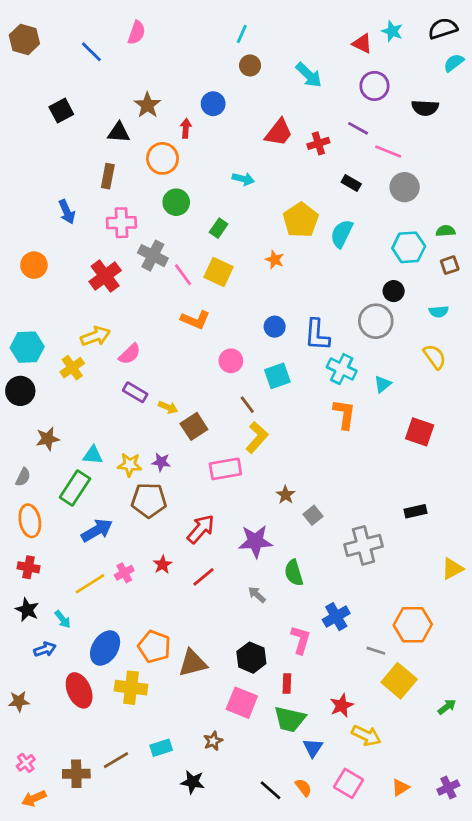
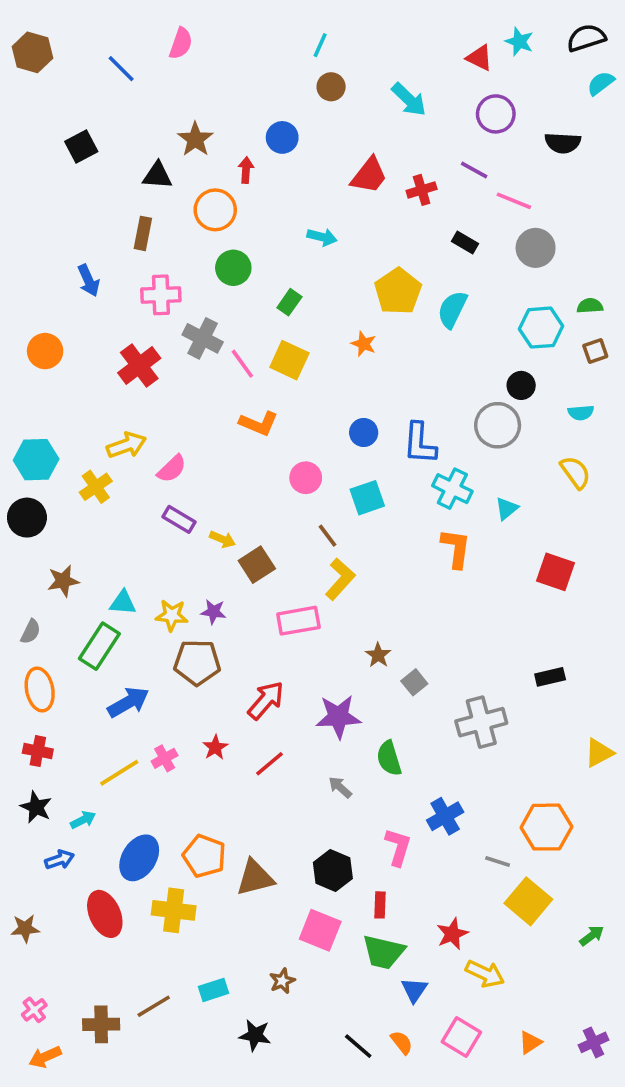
cyan arrow: (63, 619) -> (83, 820), turned -78

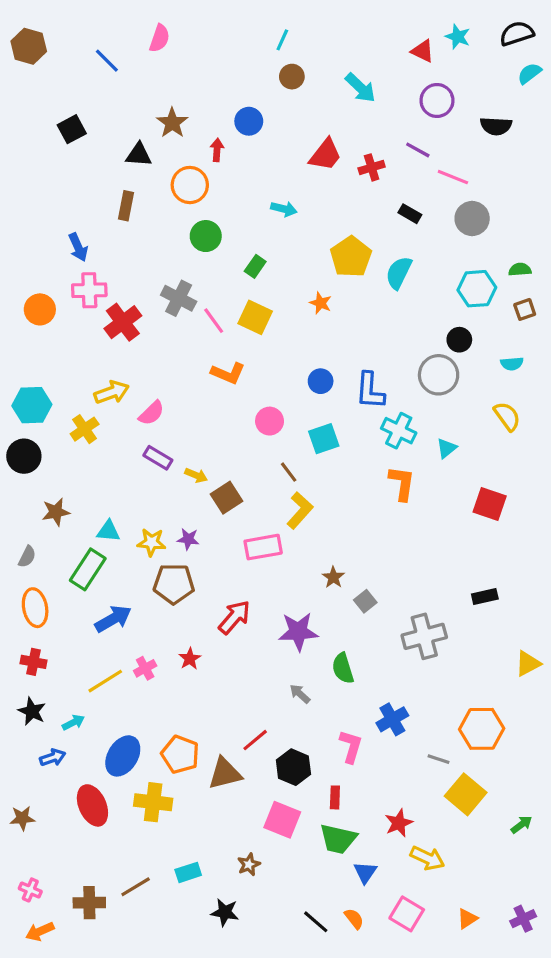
pink cross: (161, 295) -> (89, 290), moved
red line: (270, 764) -> (255, 740), moved
pink cross: (34, 1010) -> (30, 890), turned -30

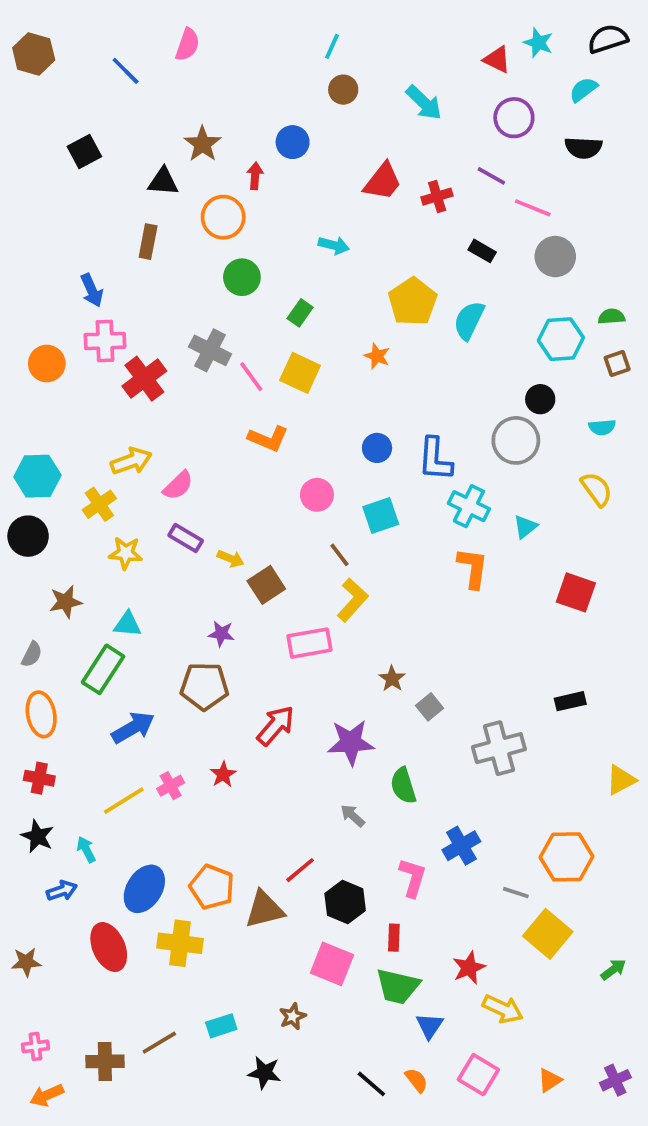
cyan semicircle: (529, 73) -> (583, 90), moved
yellow star: (151, 542) -> (126, 553), moved
cyan arrow: (73, 722) -> (86, 849), turned -90
pink cross: (30, 890) -> (36, 1046), turned -30

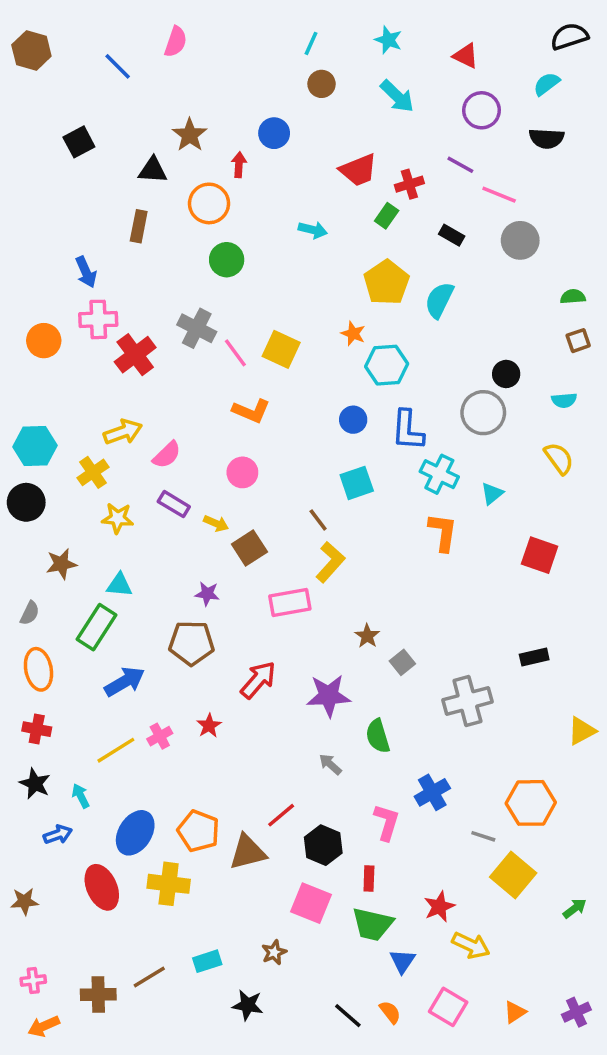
cyan star: (538, 43) -> (388, 40), moved
red trapezoid: (383, 182) -> (358, 170), turned 30
green rectangle: (300, 313) -> (387, 216), moved
cyan hexagon: (561, 339) -> (387, 365), moved
pink circle: (317, 495) -> (242, 472), moved

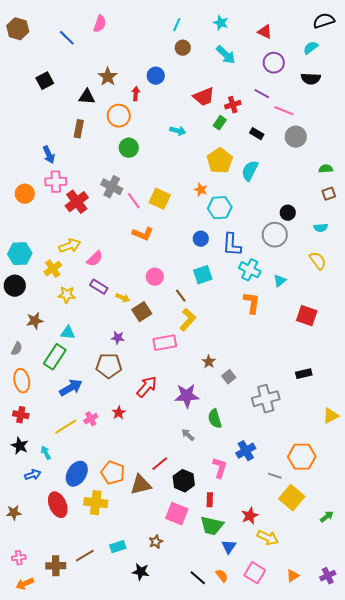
pink circle: (242, 472) -> (155, 277), moved

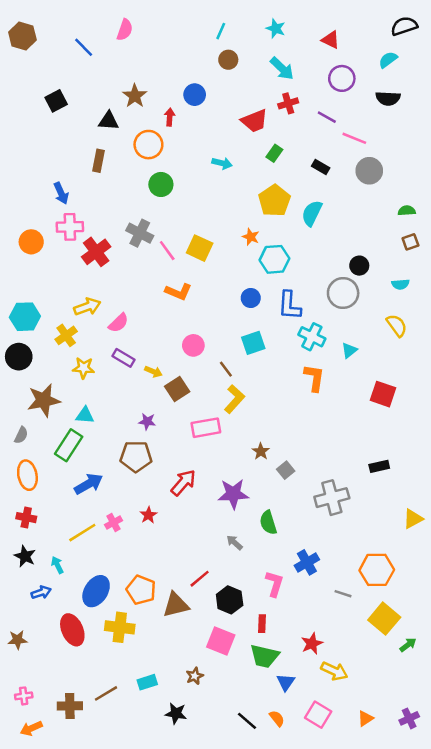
red cross: (233, 105) -> (288, 103), moved
brown star: (35, 321) -> (44, 400), size x1.5
yellow square: (292, 498) -> (384, 619), moved

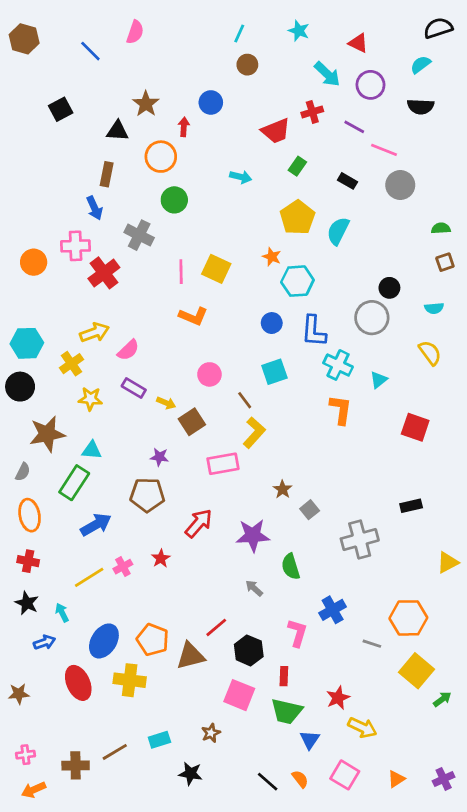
cyan arrow: (282, 68) -> (327, 74), moved
blue arrow: (61, 193) -> (94, 208), moved
gray cross: (140, 233) -> (139, 235), moved
pink line: (167, 251) -> (181, 272), turned 35

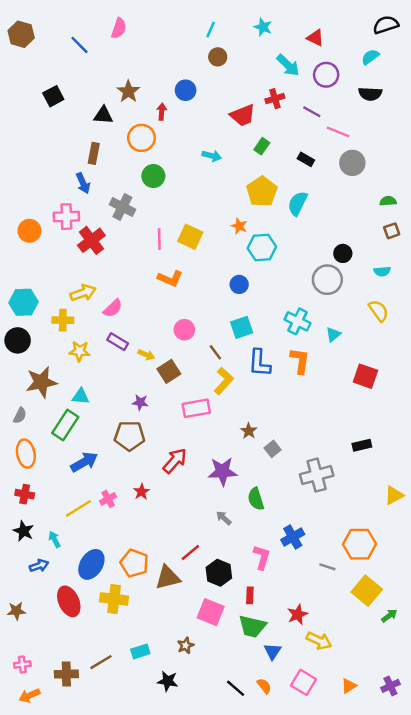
blue L-shape: (314, 331) -> (259, 363), moved
yellow cross: (71, 364) -> (63, 320), turned 36

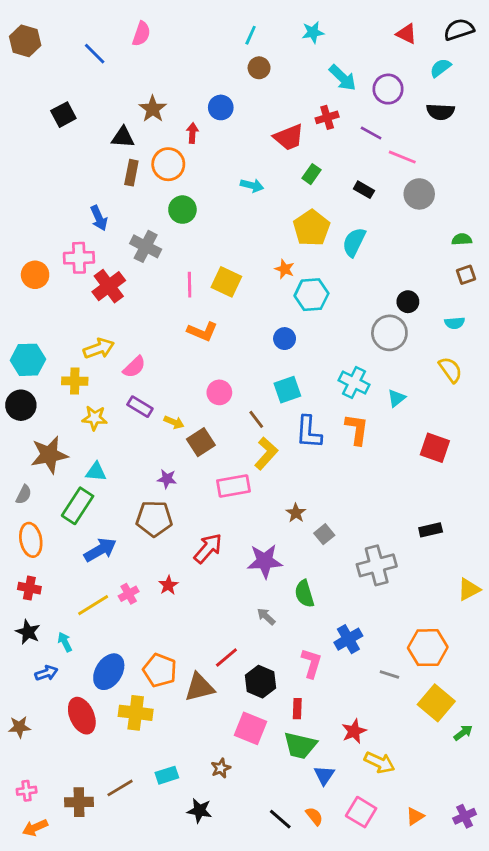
cyan star: (263, 27) -> (313, 32), turned -30
red triangle: (315, 38) -> (406, 34), moved
brown rectangle: (94, 153) -> (131, 173), moved

